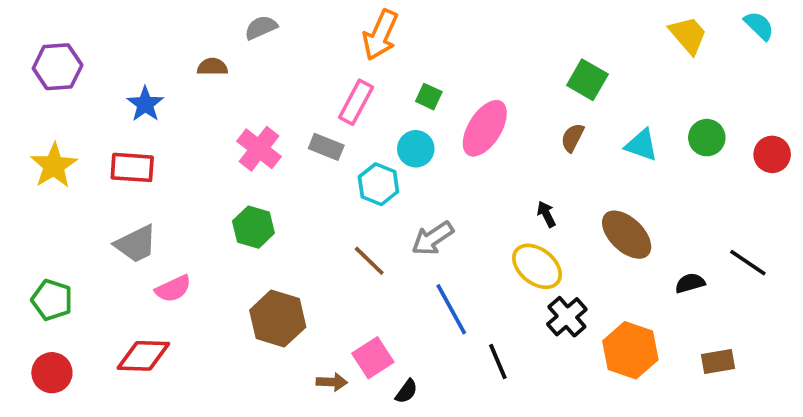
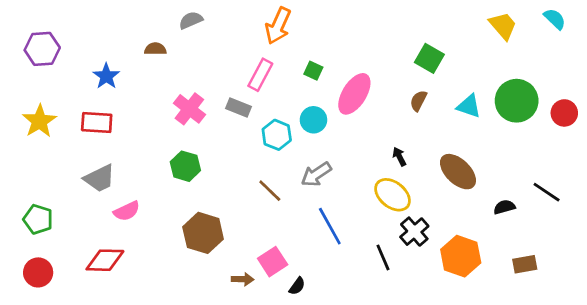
green circle: (707, 138) -> (517, 101), size x1.6
cyan circle: (416, 149) -> (313, 120), moved
black line: (498, 361) -> (383, 257), moved

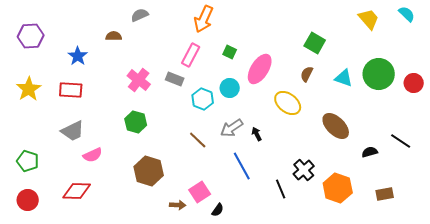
black arrow: (399, 157) -> (257, 134), moved
yellow ellipse: (393, 195) -> (288, 103), moved

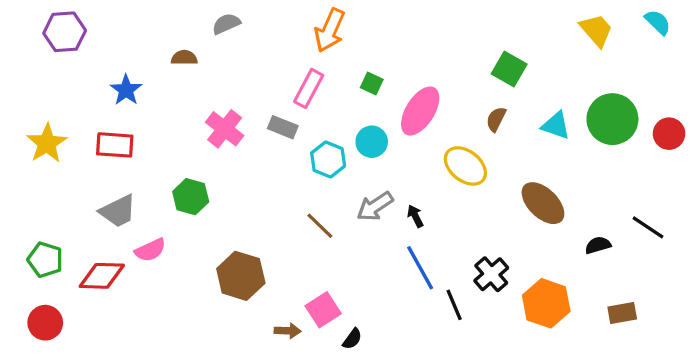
purple hexagon: (31, 36) -> (65, 32), moved
green hexagon: (136, 122) -> (191, 197), moved
blue line: (242, 166) -> (420, 268), moved
red diamond: (77, 191) -> (102, 276), moved

